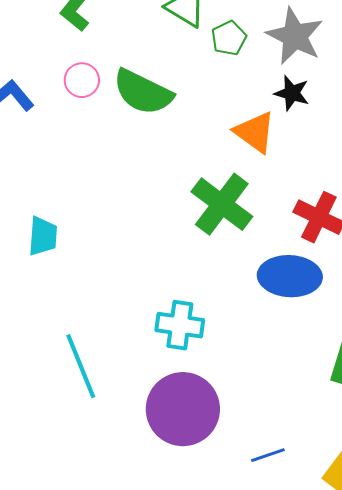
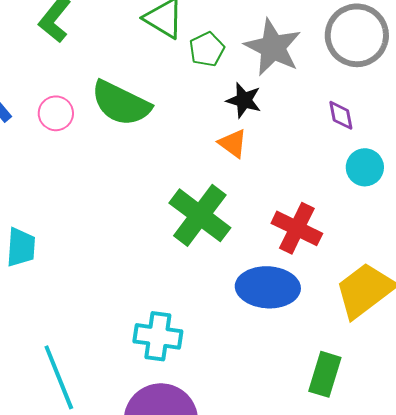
pink circle: (82, 80) -> (56, 113), moved
black star: (292, 93) -> (244, 100), moved
orange triangle: (255, 132) -> (233, 143), size x0.7

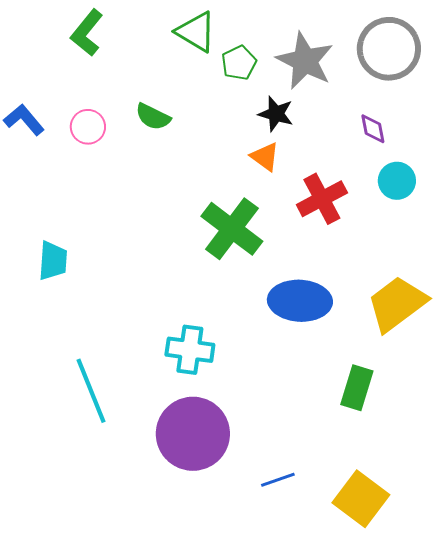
green semicircle: (121, 103) -> (153, 117), size x0.6
red cross: (297, 228) -> (322, 199), moved, turned 36

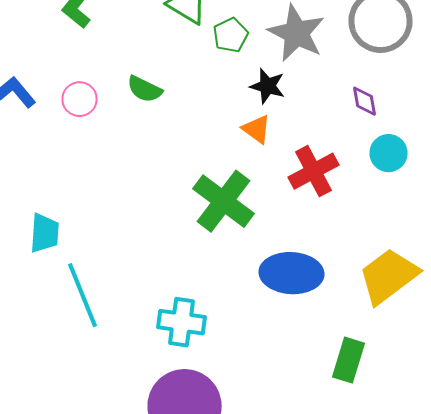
cyan line: (91, 391) -> (82, 295), moved

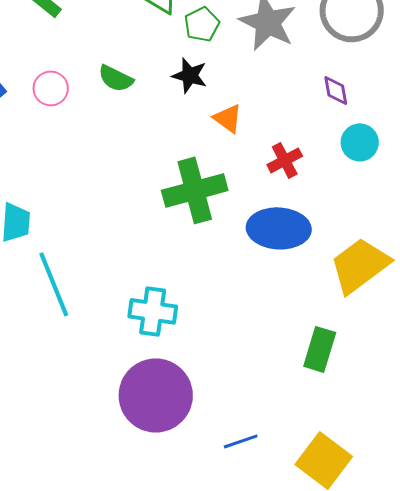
black star: (268, 86) -> (190, 75), moved
red cross: (314, 171) -> (285, 160), size x0.7
green cross: (224, 201) -> (195, 190), turned 38
blue ellipse: (292, 273) -> (279, 228), moved

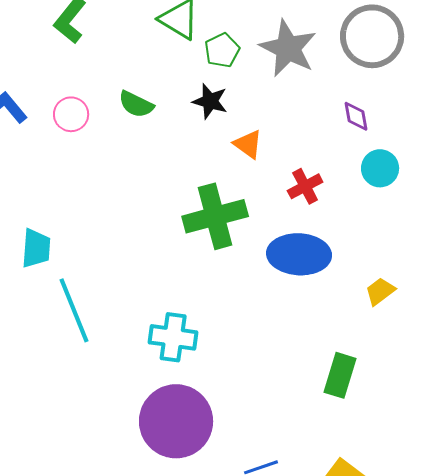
yellow trapezoid: (360, 265) -> (380, 291), size x0.5

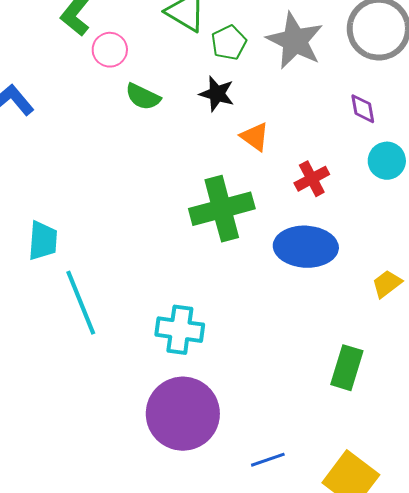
pink circle: (71, 114) -> (110, 50), moved

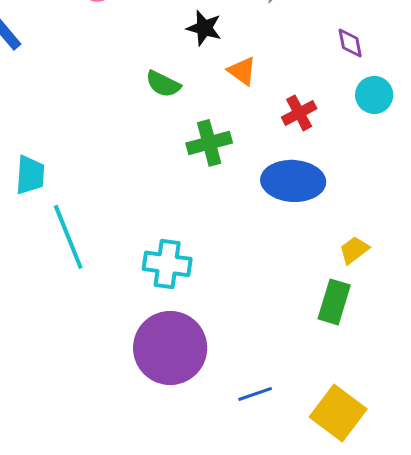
green semicircle: (143, 97) -> (163, 84), moved
green cross: (222, 209) -> (209, 143), size x0.7
yellow trapezoid: (387, 284) -> (354, 250), moved

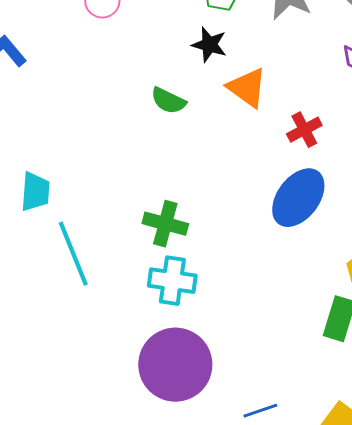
orange triangle: (242, 71) -> (247, 88), size x1.4
green cross: (209, 143) -> (165, 224), moved, turned 30
blue ellipse: (293, 181) -> (298, 198), turned -56

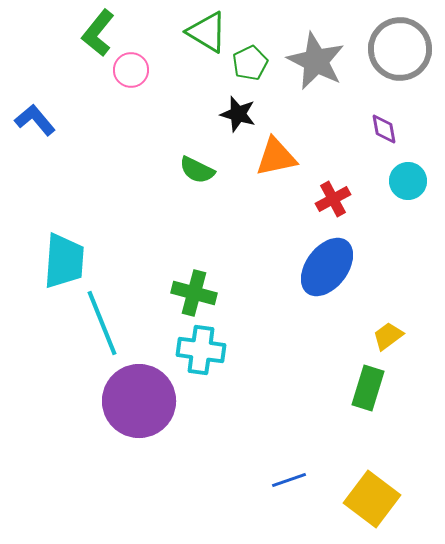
orange triangle: (247, 88) -> (276, 157), turned -48
cyan trapezoid: (35, 192) -> (64, 261), size x1.4
purple circle: (175, 365) -> (139, 401), moved

